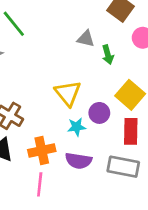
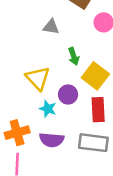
green arrow: (108, 55) -> (74, 56), moved
cyan star: (77, 127) -> (48, 109), turned 30

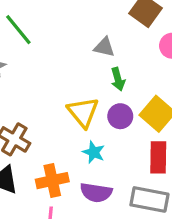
green arrow: (74, 56) -> (118, 79), moved
purple circle: (68, 95) -> (120, 116), moved

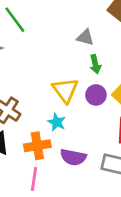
cyan star: (94, 152) -> (57, 122), moved

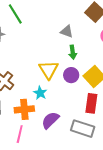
purple semicircle: (73, 157) -> (50, 120), turned 120

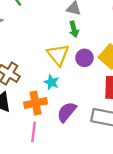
green arrow: (73, 52) -> (74, 29), moved

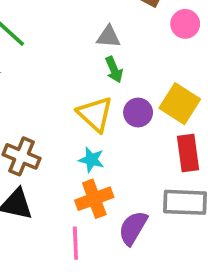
orange cross: (36, 103) -> (94, 199), moved
purple semicircle: (67, 112) -> (133, 228), moved

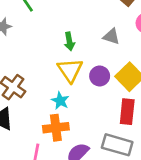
gray triangle: (108, 37) -> (111, 36), moved
green arrow: (114, 70) -> (69, 41), moved

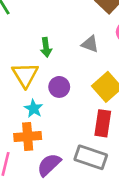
yellow triangle: (70, 70) -> (25, 75), moved
purple circle: (100, 76) -> (59, 87), moved

